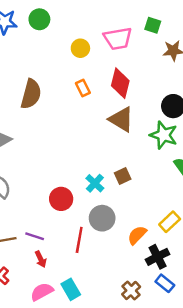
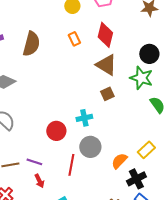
brown square: (123, 176) -> (107, 94), moved
cyan cross: (95, 183) -> (84, 118), turned 35

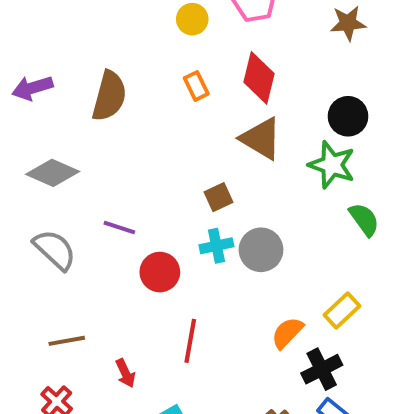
brown square: (107, 94) -> (219, 197), moved
gray circle: (90, 147) -> (261, 250), moved
purple line: (34, 162) -> (119, 228), moved

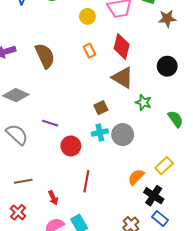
brown semicircle: (109, 96) -> (45, 56), turned -40
green star: (332, 165) -> (143, 102), moved, size x0.7
black cross: (322, 369) -> (154, 196), turned -30

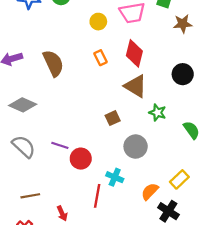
purple line: (50, 123) -> (60, 145), moved
cyan cross: (100, 132) -> (115, 177), moved, turned 35

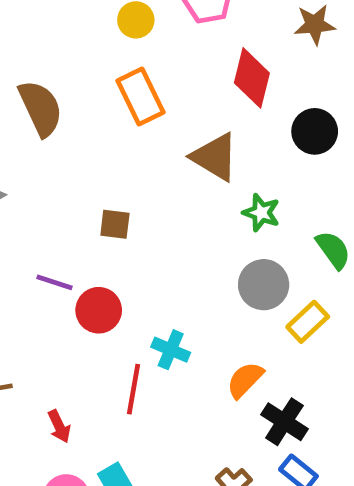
red diamond: (134, 53) -> (252, 78), moved
orange rectangle: (100, 58) -> (140, 97), size x1.6
brown square: (113, 118) -> (115, 224), moved, turned 32
gray circle: (136, 147) -> (264, 285), moved
yellow rectangle: (179, 179) -> (308, 322), moved

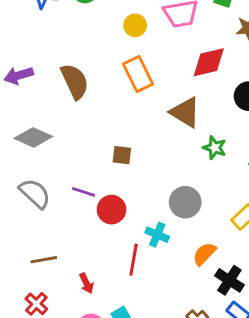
red diamond: (252, 78) -> (209, 62), turned 63
gray circle: (264, 285) -> (185, 202), moved

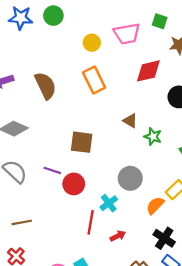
brown triangle: (185, 112) -> (130, 121), moved, size x0.6
brown square: (122, 155) -> (82, 142), size x1.5
cyan cross: (157, 235) -> (109, 203), turned 30
orange semicircle: (204, 254) -> (155, 205), moved
red arrow: (86, 283) -> (118, 236), moved, turned -91

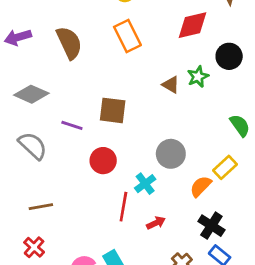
green star: (153, 137) -> (198, 77), moved, turned 30
purple line: (52, 170) -> (72, 125), moved

